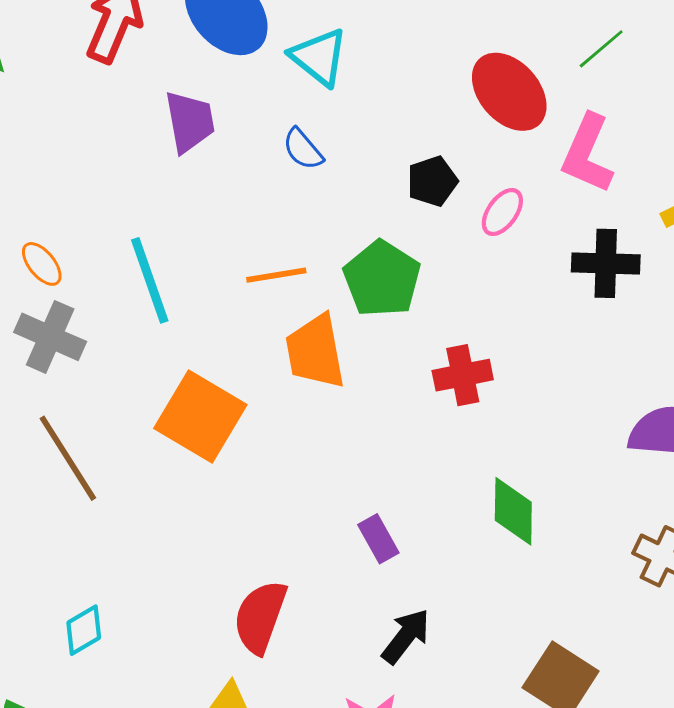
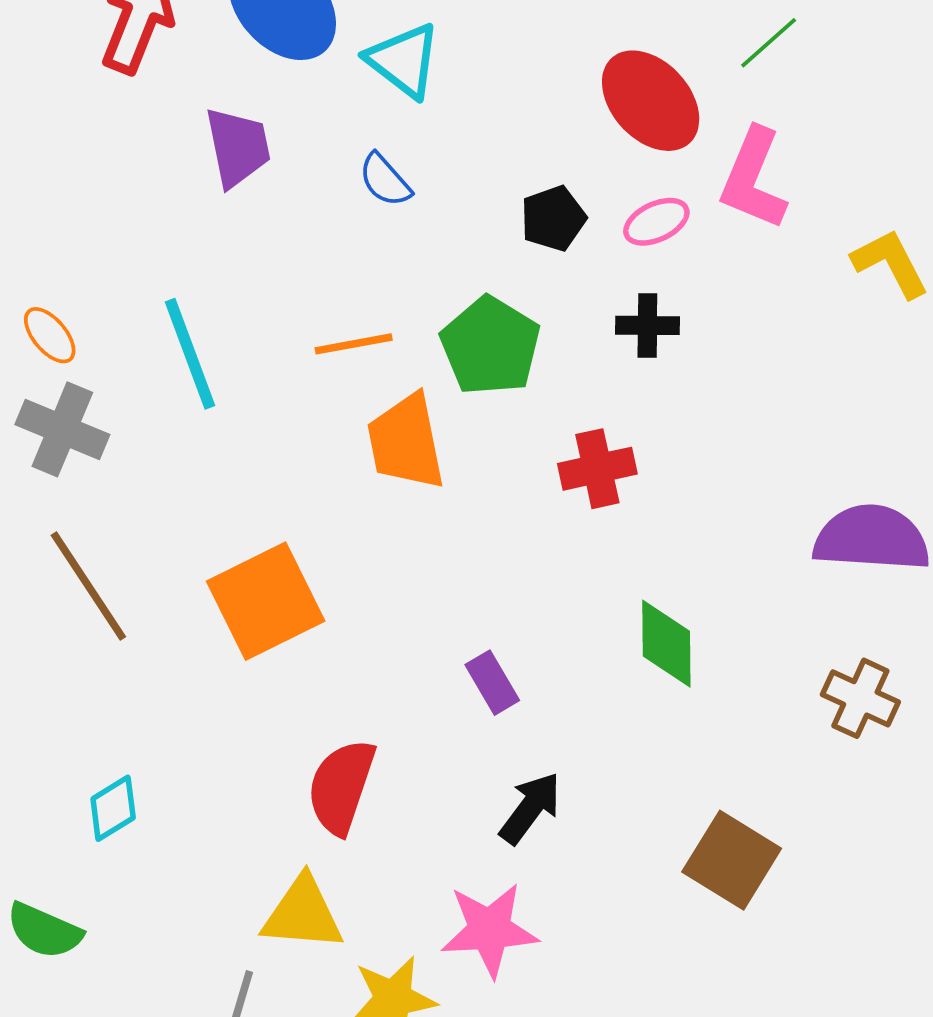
pink ellipse: (502, 212) -> (656, 222), moved, turned 30
black cross: (606, 263) -> (647, 325), moved, size x0.7
orange square: (200, 416) -> (266, 601), moved, turned 34

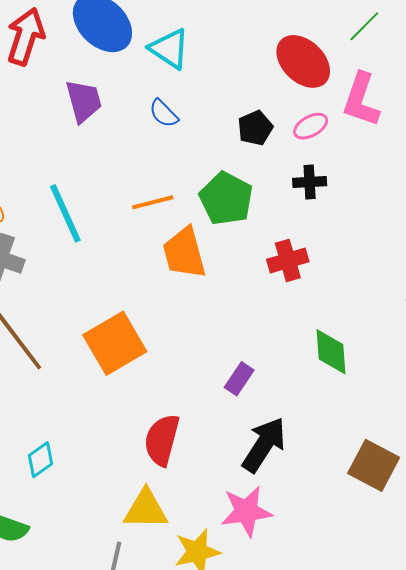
purple rectangle: (492, 683) -> (239, 379), turned 68
black arrow: (530, 808) -> (264, 445), size x1.4

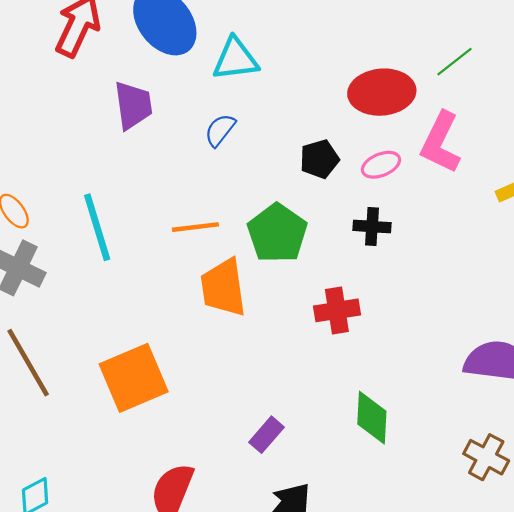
cyan triangle: (169, 49) -> (235, 59), turned -48
red ellipse: (303, 61) -> (382, 92), turned -56
blue semicircle: (164, 113) -> (220, 130), turned 76

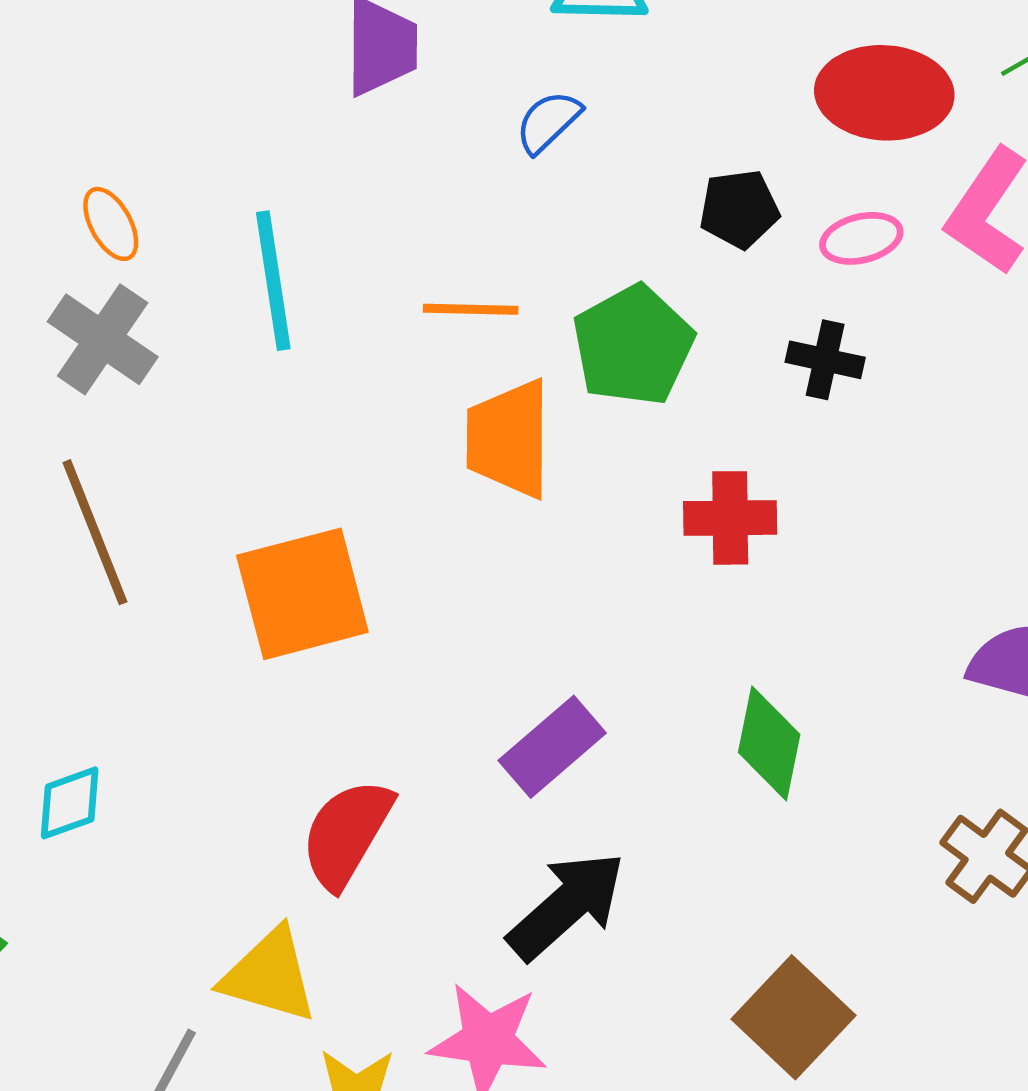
purple rectangle: (266, 435) -> (552, 747), size x1.4

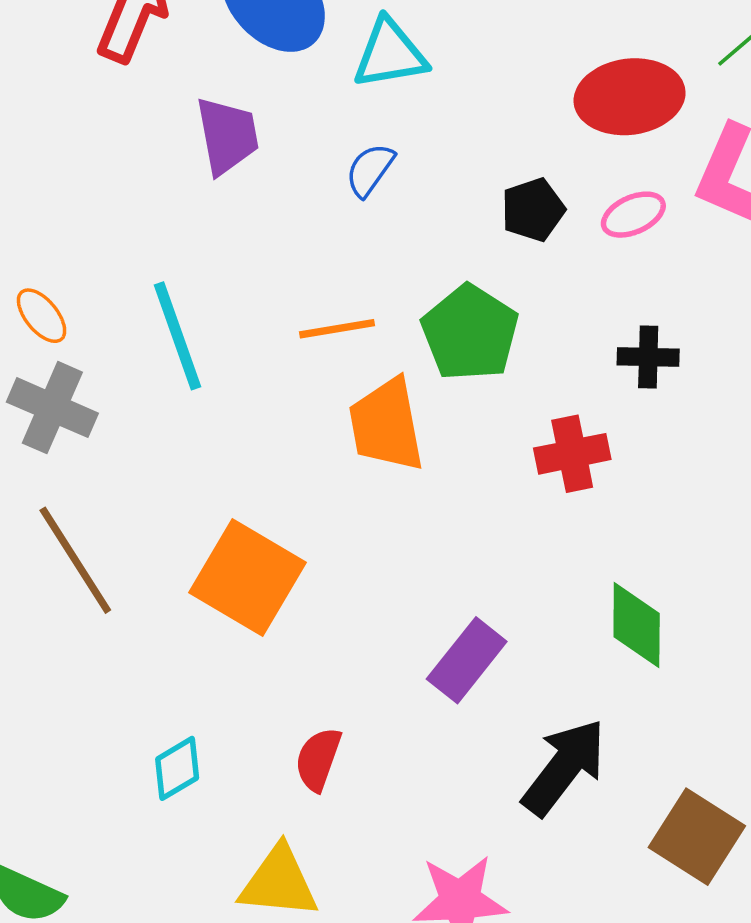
black cross: (825, 360) -> (648, 357), moved
orange square: (302, 594) -> (248, 578), turned -34
cyan diamond: (70, 803) -> (177, 768), moved
red semicircle: (347, 833) -> (318, 759), size x0.7
black arrow: (567, 906) -> (564, 767), moved

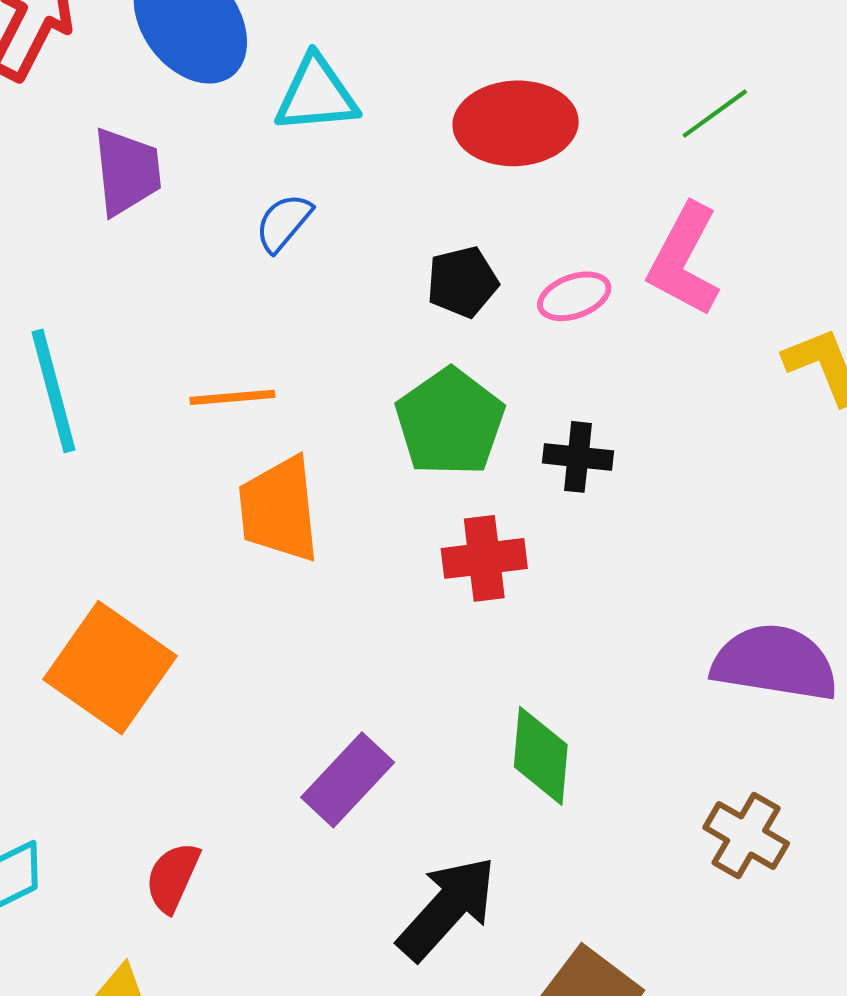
red ellipse: (630, 97) -> (516, 123), moved
green pentagon: (470, 333) -> (450, 422), moved

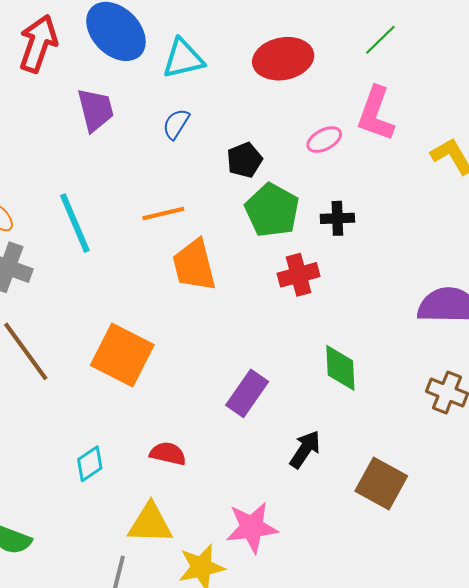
black pentagon: (462, 282) -> (244, 160), moved
red semicircle: (173, 877) -> (168, 454), turned 87
black arrow: (447, 908) -> (305, 449), size x0.7

